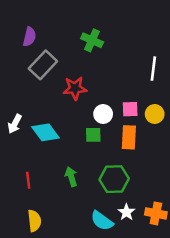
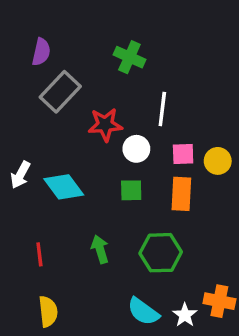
white line: (153, 69) -> (162, 109), moved
white circle: (103, 114) -> (136, 149), moved
white star: (126, 212) -> (185, 315), moved

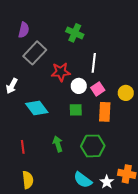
pink square: (183, 154) -> (98, 89), moved, turned -32
white arrow: (20, 175) -> (12, 86), moved

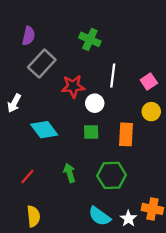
pink square: (98, 89) -> (149, 82), moved
red line: (23, 147) -> (27, 177), turned 48

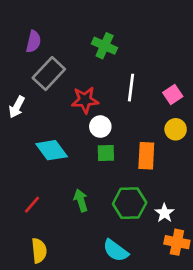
white arrow: (14, 103) -> (17, 107), moved
white circle: (95, 103) -> (100, 127), moved
white star: (128, 219) -> (164, 213), moved

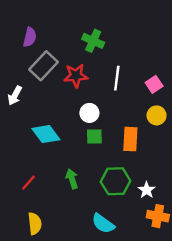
red star: (85, 100) -> (76, 76), moved

